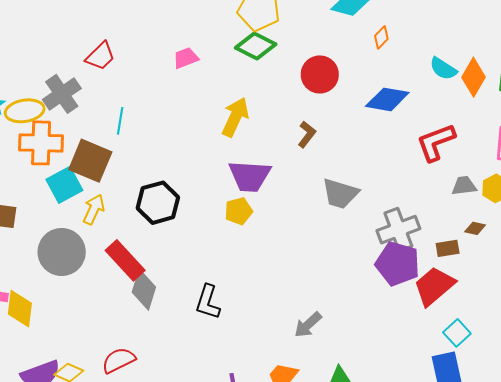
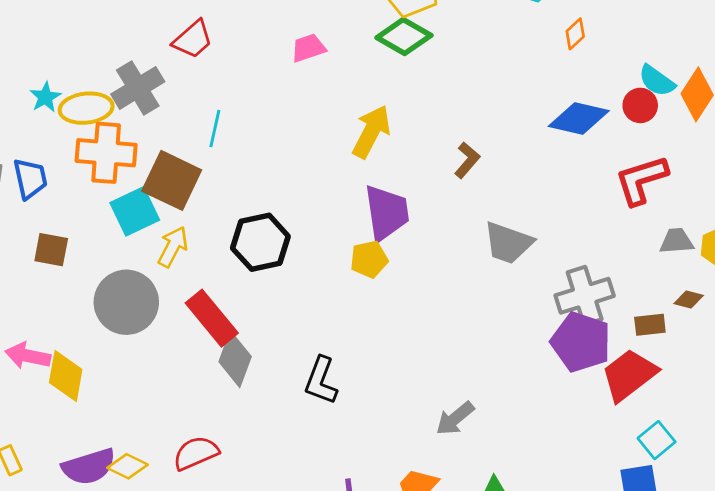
red circle: (320, 74) -> (640, 105), moved, size x0.7
purple trapezoid: (250, 176) -> (387, 213), turned -105

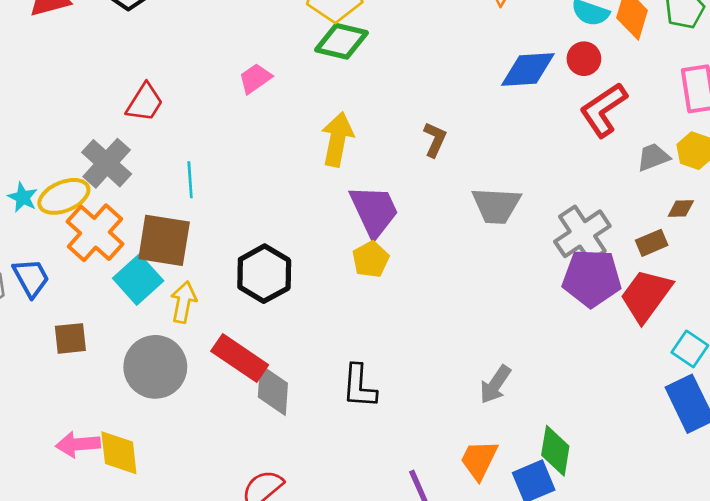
red circle: (640, 105) -> (584, 59), moved
orange cross: (106, 153) -> (95, 233), turned -36

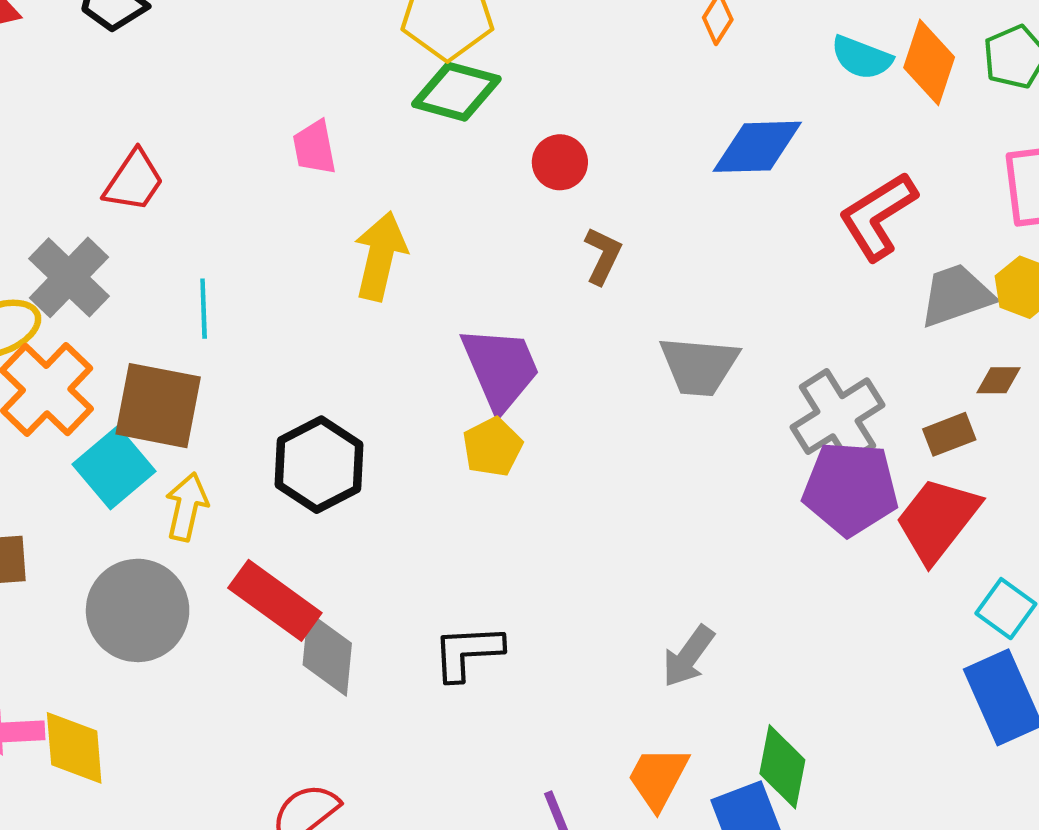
red circle: (584, 59) -> (560, 162), moved
pink trapezoid: (255, 78) -> (314, 147), turned -68
yellow arrow: (337, 139) -> (380, 256), moved
gray trapezoid: (653, 157) -> (956, 295), size x1.4
black L-shape: (359, 386) -> (468, 652), turned 81

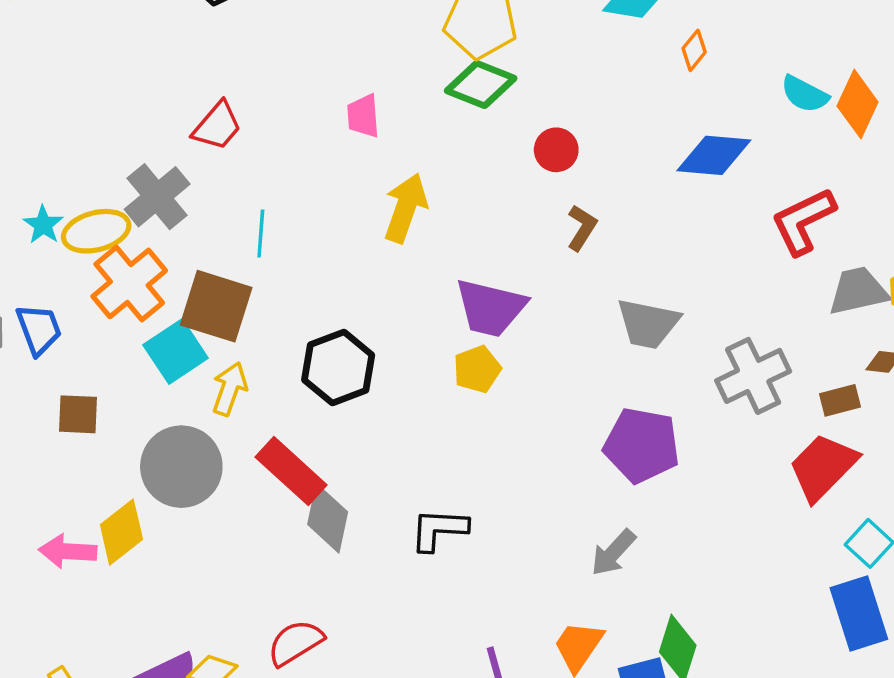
purple trapezoid: (501, 368) -> (491, 308), turned 120
purple pentagon: (850, 488) -> (642, 445), moved
yellow diamond: (74, 748) -> (121, 532), moved, turned 50

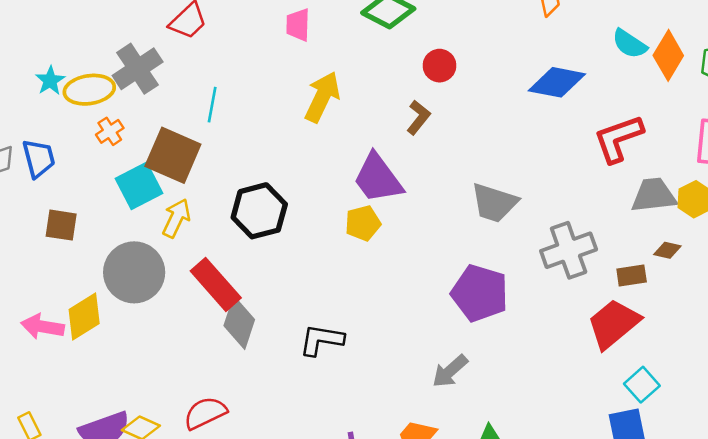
brown L-shape: (582, 228) -> (418, 117), moved
orange cross: (129, 283) -> (110, 131), size x0.5
purple trapezoid: (491, 308) -> (378, 178), turned 34

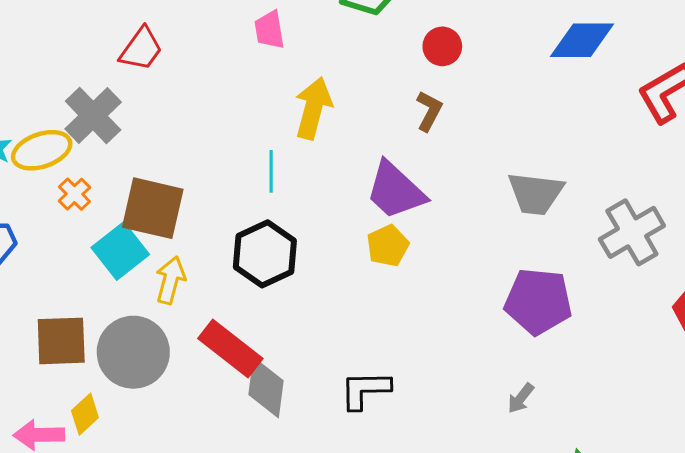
cyan line: (212, 105) -> (271, 171), moved
brown square: (61, 225) -> (61, 341), moved, size x1.4
yellow diamond: (84, 316) -> (85, 414), size x0.7
gray arrow: (450, 371) -> (521, 398), size x0.7

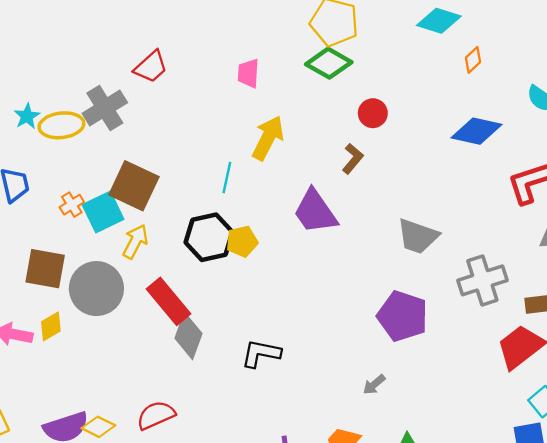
orange cross: (74, 194) -> (72, 205), moved
yellow pentagon: (388, 246) -> (242, 241), moved

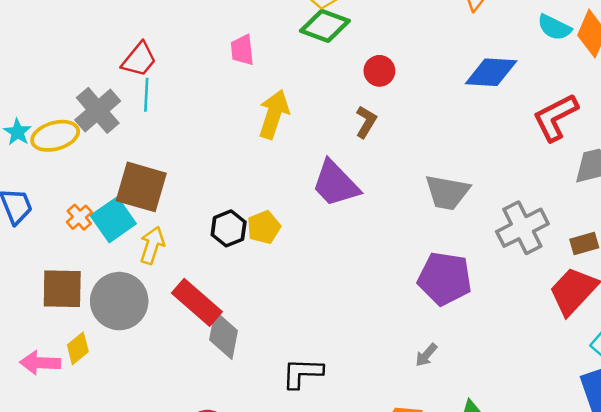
cyan line: (227, 178) -> (146, 95), moved
black hexagon: (209, 237) -> (229, 228), size x0.7
black L-shape: (261, 353) -> (302, 373), moved

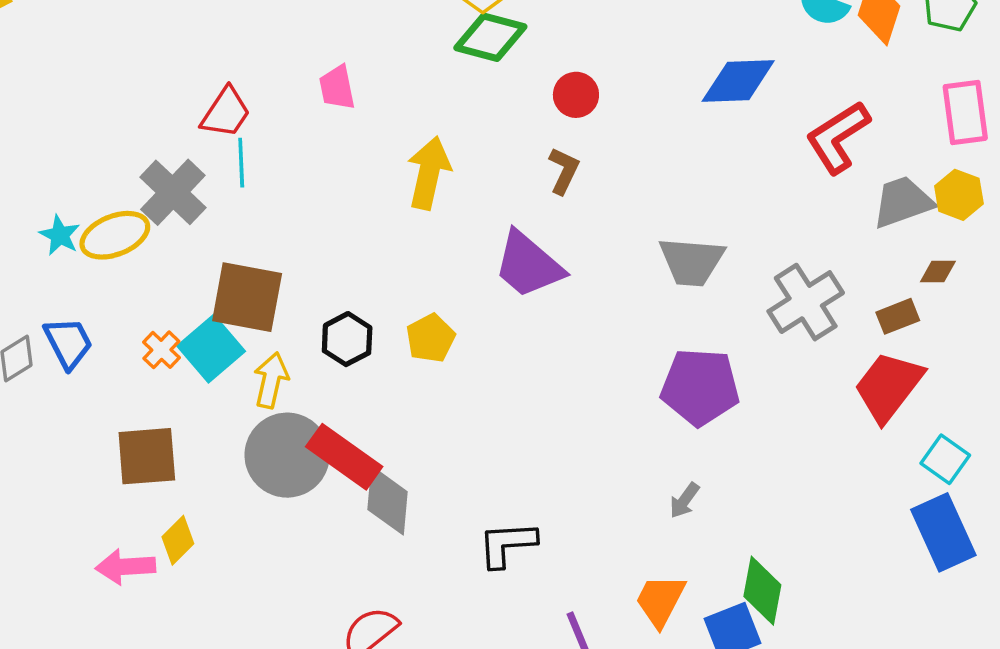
pink trapezoid: (242, 50) -> (337, 88), moved
black hexagon: (229, 228) -> (347, 339), moved
gray circle: (119, 301) -> (287, 455), moved

